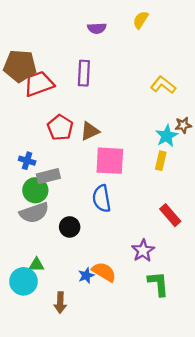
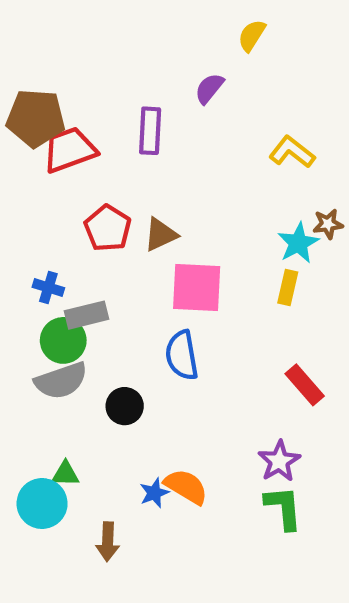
purple semicircle: (97, 28) -> (209, 88), moved, turned 132
purple star: (143, 251) -> (279, 461), moved

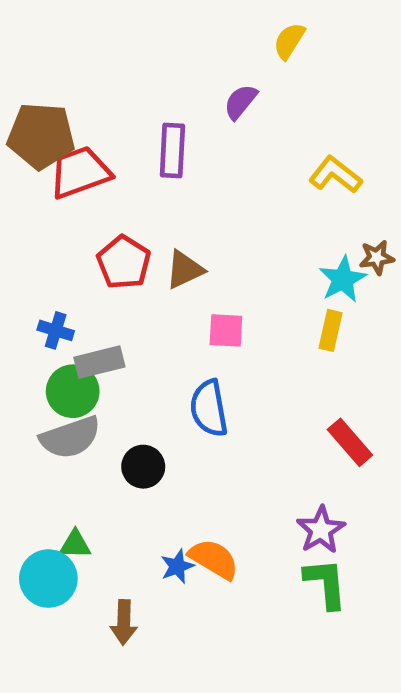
pink square: (197, 288) -> (226, 330), size x0.6

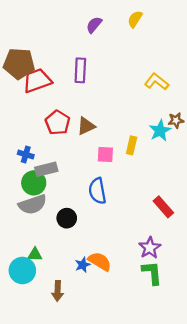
purple semicircle: (241, 102) -> (94, 25), moved
yellow rectangle: (331, 330) -> (132, 145), moved

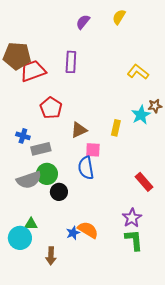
brown triangle: (86, 126) -> (79, 130), moved
pink square: (105, 154) -> (93, 150), moved
green circle: (34, 183) -> (47, 174), moved

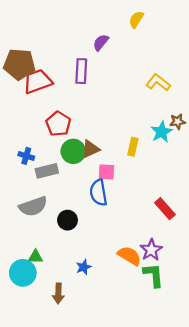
purple semicircle: (83, 22) -> (101, 42), moved
green circle: (47, 174) -> (73, 151), moved
orange semicircle: (88, 230) -> (129, 256), moved

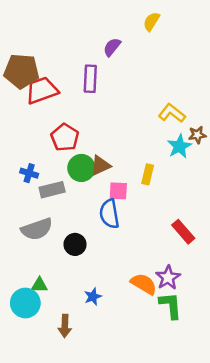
yellow L-shape: (158, 83) -> (172, 113), moved
yellow rectangle: (133, 147) -> (148, 174), moved

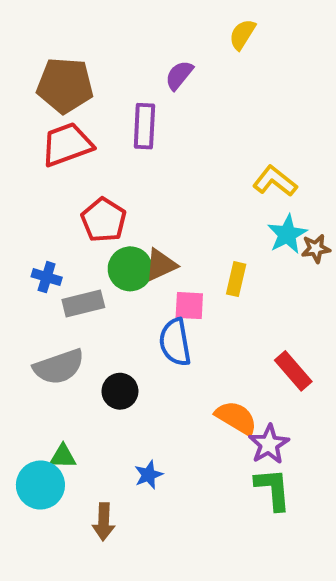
brown pentagon: (22, 71) -> (65, 85), moved
brown star: (197, 135) -> (316, 248), moved
orange semicircle: (144, 284) -> (236, 418), moved

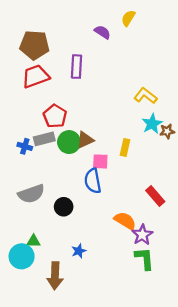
purple semicircle: (179, 75) -> (102, 32), moved, turned 84
gray rectangle: (83, 304) -> (44, 139), moved
brown arrow: (104, 522) -> (55, 276), size x1.4

